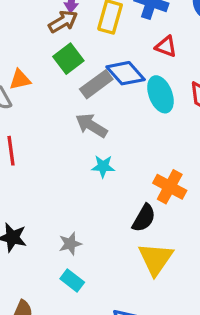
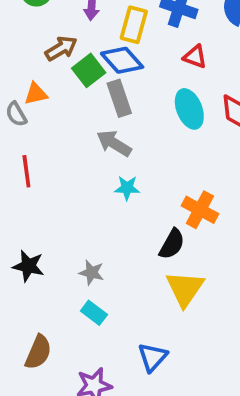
brown arrow: (63, 22) -> (61, 48), moved
blue diamond: (126, 73) -> (122, 60), moved
gray rectangle: (96, 84) -> (119, 98), turned -72
gray star: (70, 244) -> (92, 273), turned 30

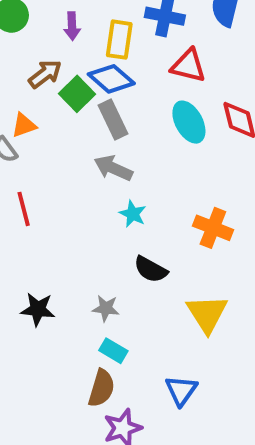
red triangle: (195, 57) -> (188, 66), size x1.4
cyan star: (127, 188) -> (133, 214), turned 30
black semicircle: (172, 244) -> (151, 269), moved, turned 96
brown semicircle: (38, 352) -> (101, 388), moved

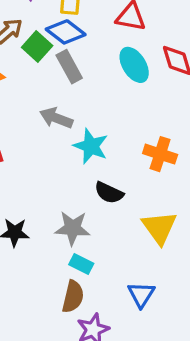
gray arrow: (113, 168) -> (56, 118), moved
cyan star: (133, 214) -> (91, 146), size x1.5
gray star: (106, 308) -> (73, 228), size x1.5

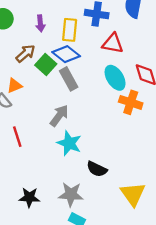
gray arrow: (56, 118) -> (59, 116), turned 105
cyan star: (91, 146) -> (69, 143), moved
orange cross: (160, 154) -> (131, 102), moved

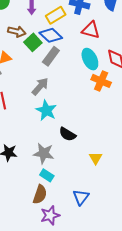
yellow rectangle: (70, 30) -> (56, 15), turned 48
brown arrow: (26, 53) -> (17, 32), turned 48
gray rectangle: (69, 79) -> (51, 56), turned 60
yellow triangle: (133, 194) -> (96, 158), size x0.6

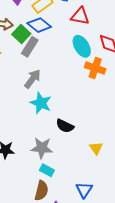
gray rectangle: (51, 56) -> (30, 47), moved

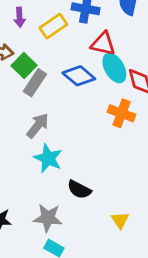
blue diamond: (39, 25) -> (79, 76), moved
cyan ellipse: (82, 46) -> (114, 68), moved

